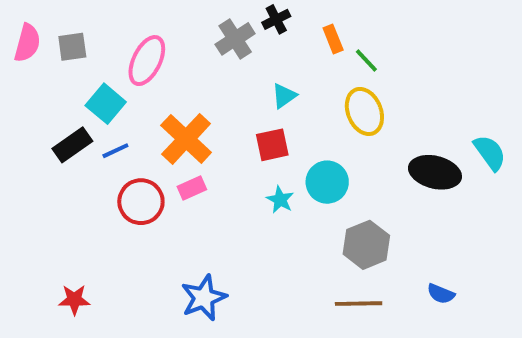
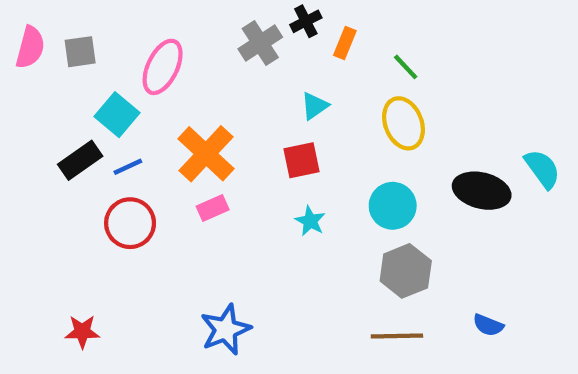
orange rectangle: (333, 39) -> (345, 43), moved, turned 44
cyan circle: (327, 182) -> (393, 206), moved
red circle: (141, 202) -> (130, 223), moved

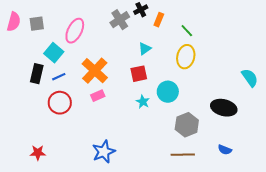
yellow ellipse: (404, 123) -> (186, 57), turned 35
black rectangle: (80, 160) -> (37, 74), turned -42
black ellipse: (482, 191) -> (224, 108), moved
cyan circle: (393, 206) -> (168, 92), moved

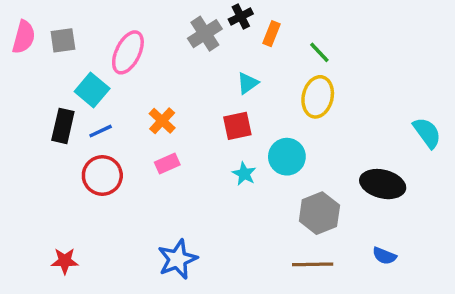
orange cross: (95, 71) -> (162, 121), size x0.6

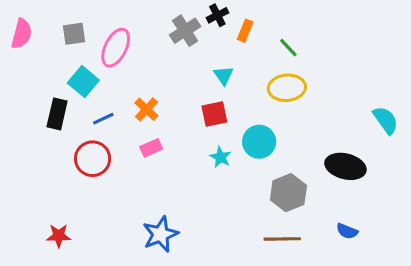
gray square: (63, 40) -> (74, 34), moved
cyan triangle: (248, 83) -> (224, 75), turned -30
yellow ellipse: (318, 97) -> (287, 88), turned 72
blue line: (101, 131) -> (103, 119), moved

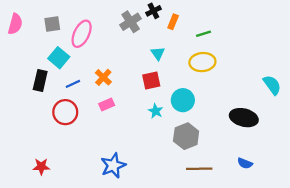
green line: (288, 48) -> (204, 34), turned -64
gray hexagon: (288, 193) -> (186, 136), moved

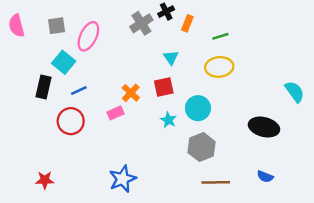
pink semicircle: (15, 24) -> (16, 26), turned 150
orange cross: (103, 77) -> (131, 93), moved

